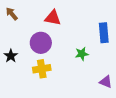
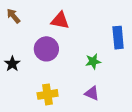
yellow cross: (42, 69) -> (48, 94), moved
purple triangle: (106, 82) -> (92, 93), moved

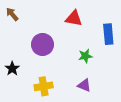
red triangle: (60, 20) -> (74, 18), moved
black star: (12, 64) -> (12, 69), moved

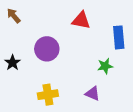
green star: (85, 56) -> (105, 66), moved
black star: (12, 69) -> (13, 63), moved

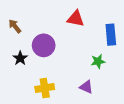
brown arrow: (14, 16) -> (15, 26), moved
black star: (13, 63) -> (20, 58), moved

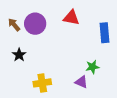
purple circle: (44, 45) -> (35, 24), moved
green star: (98, 61) -> (92, 67), moved

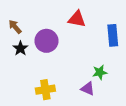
purple circle: (35, 24) -> (46, 41), moved
black star: (19, 55) -> (20, 48), moved

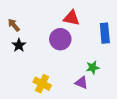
purple circle: (46, 41) -> (60, 39), moved
yellow cross: (45, 90) -> (42, 84), turned 36

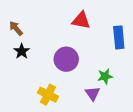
purple circle: (60, 39) -> (66, 59), moved
purple triangle: (82, 83) -> (93, 93), turned 32

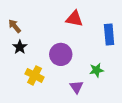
purple triangle: (93, 93) -> (77, 87), moved
yellow cross: (48, 95) -> (35, 75), moved

